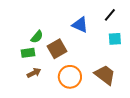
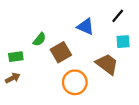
green rectangle: (28, 53) -> (16, 57), moved
brown arrow: (34, 73) -> (13, 78), moved
brown trapezoid: (105, 75) -> (107, 64), moved

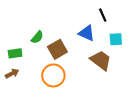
black line: (118, 16) -> (103, 15), moved, turned -64
blue triangle: (86, 27) -> (87, 33), moved
orange circle: (75, 82) -> (53, 75), moved

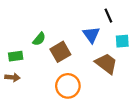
blue triangle: (87, 33) -> (91, 35), turned 30
brown arrow: (12, 73) -> (12, 77), turned 32
orange circle: (53, 75) -> (68, 86), moved

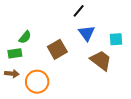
black line: (108, 16) -> (79, 11), moved, turned 64
green semicircle: (39, 39) -> (25, 37), moved
orange circle: (68, 86) -> (37, 82), moved

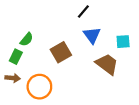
green rectangle: (15, 53) -> (16, 57), turned -56

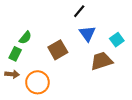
cyan square: (123, 42) -> (117, 40), turned -32
brown trapezoid: (107, 64) -> (102, 61), turned -55

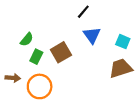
cyan square: (117, 40) -> (123, 42), turned -32
green rectangle: (15, 54) -> (36, 57), moved
brown trapezoid: (102, 61) -> (121, 68), moved

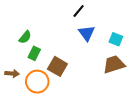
brown square: (61, 52) -> (57, 66), moved, turned -30

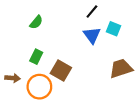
black line: (79, 11) -> (92, 12), moved
green semicircle: (25, 37) -> (36, 22), moved
cyan square: (116, 39) -> (113, 29), moved

